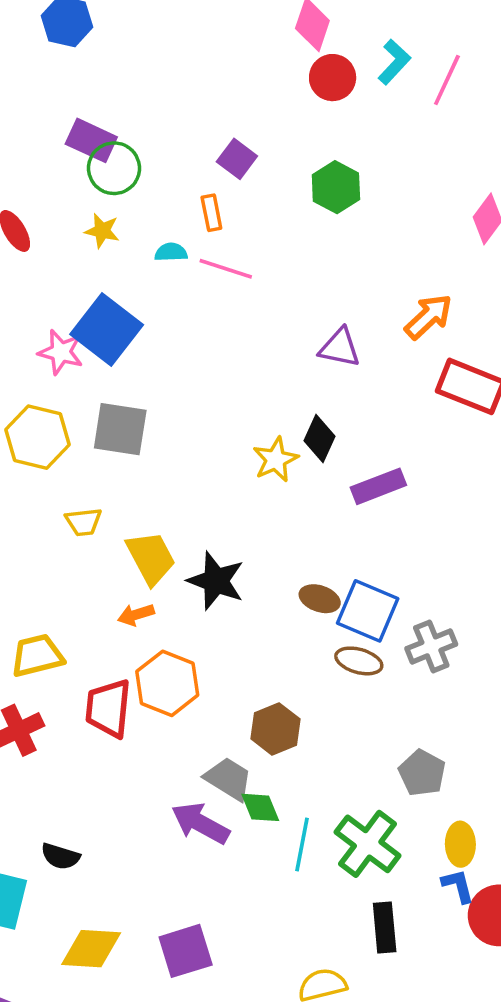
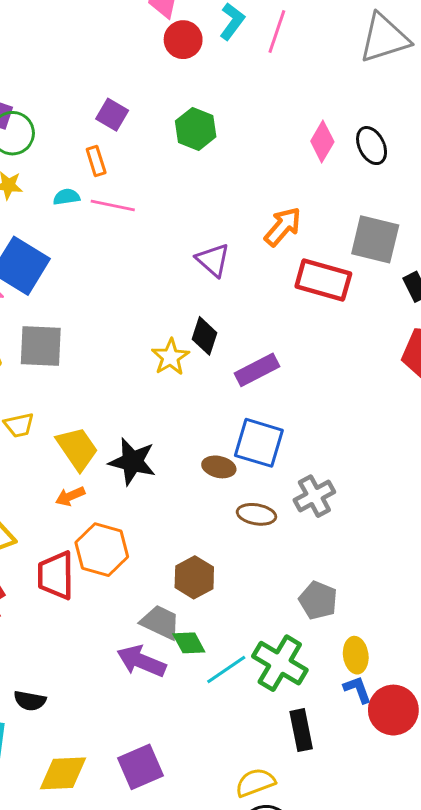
purple triangle: (340, 348) -> (213, 260), turned 36
blue square: (368, 611) -> (259, 443), moved
cyan line: (302, 844) -> (226, 669), turned 51

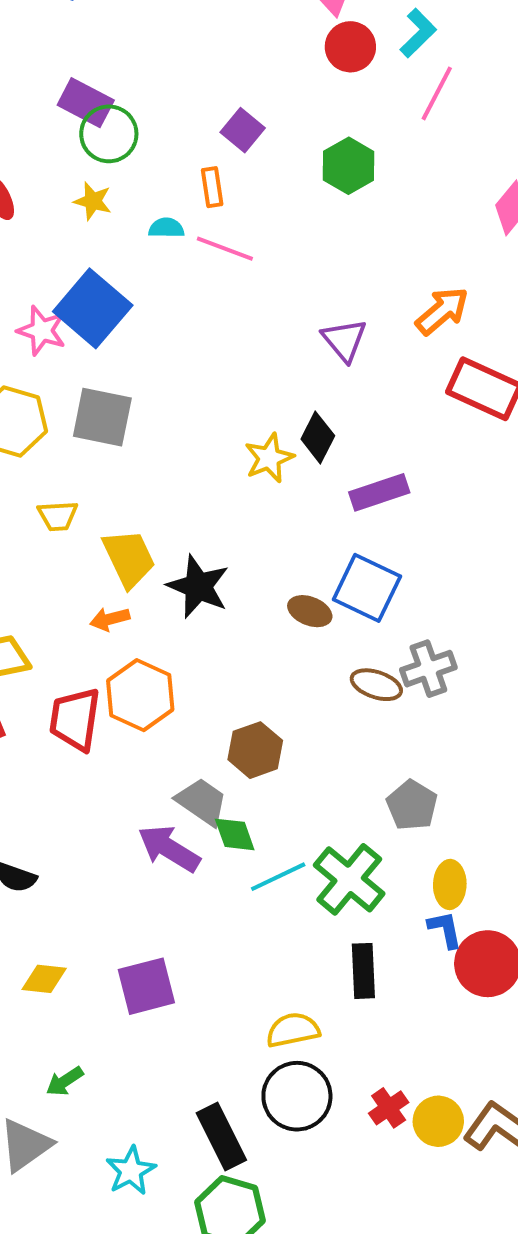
pink line: (277, 32) -> (437, 93), moved
brown ellipse: (256, 514) -> (376, 685), moved
yellow diamond: (63, 773) -> (44, 979), size x0.7

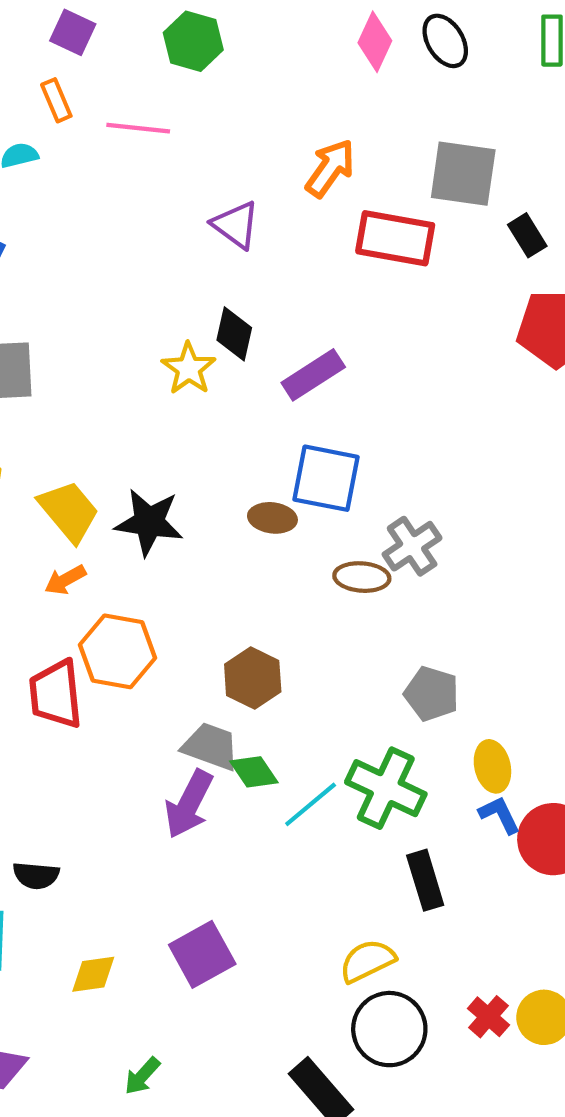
pink line: (225, 249) -> (138, 128), moved
purple arrow: (169, 848) -> (189, 804), turned -80

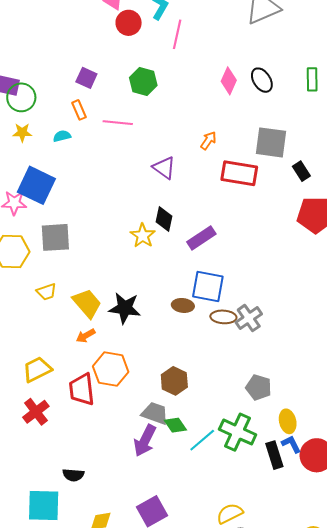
orange arrow: (330, 168) -> (208, 141), size x0.7
brown ellipse: (362, 577) -> (223, 317), moved
black rectangle: (425, 880) -> (274, 455), moved

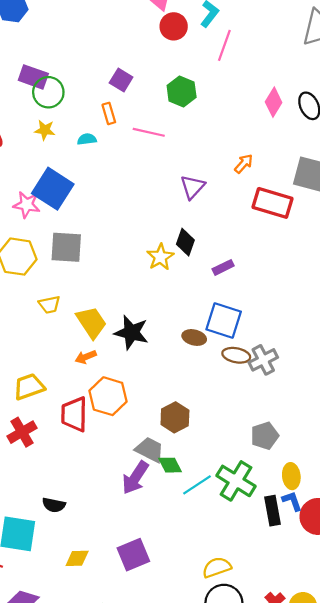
purple triangle: (164, 168) -> (193, 187), turned 30
purple rectangle: (201, 238) -> (223, 267), size x0.7
gray pentagon: (259, 387) -> (265, 436), turned 30

